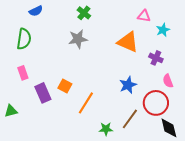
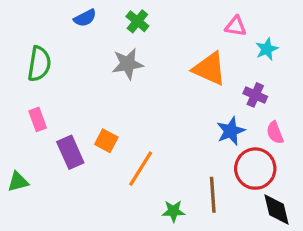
blue semicircle: (36, 11) -> (85, 18), moved
blue star: (128, 85) -> (231, 131), moved
brown line: (130, 119) -> (213, 195), turned -40

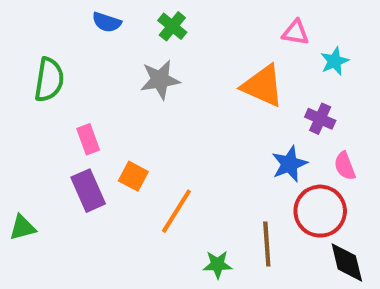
blue semicircle: (85, 18) -> (107, 22), turned 45
pink rectangle: (38, 119) -> (88, 139), moved

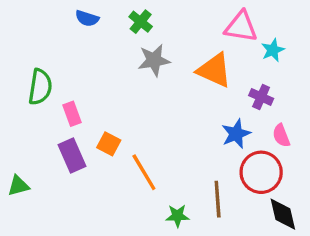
pink triangle: (296, 32) -> (241, 27), size x1.5
green semicircle: (49, 80) -> (40, 87), moved
gray star: (160, 80) -> (154, 60), moved
orange line: (176, 211) -> (144, 172), turned -63

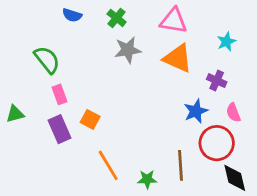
pink triangle: (241, 27) -> (174, 21), moved
green semicircle: (40, 87) -> (47, 60), moved, turned -48
orange line: (144, 172) -> (108, 165), moved
green triangle: (18, 186) -> (15, 114), moved

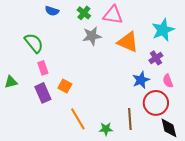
pink triangle: (174, 21) -> (113, 15), moved
cyan star: (226, 42) -> (163, 30), size x1.6
purple cross: (217, 81) -> (156, 58), turned 32

